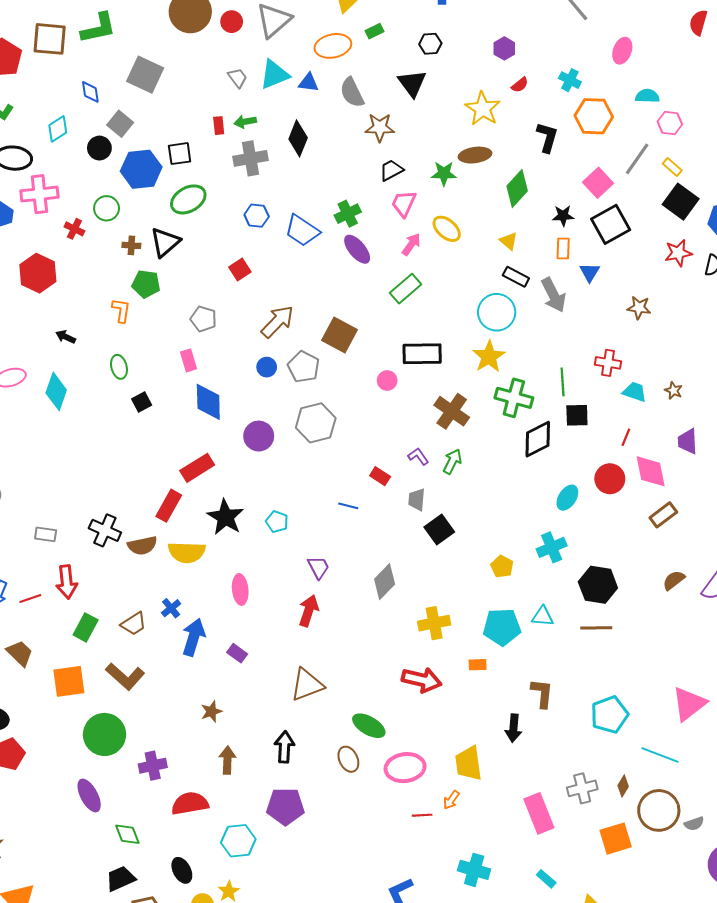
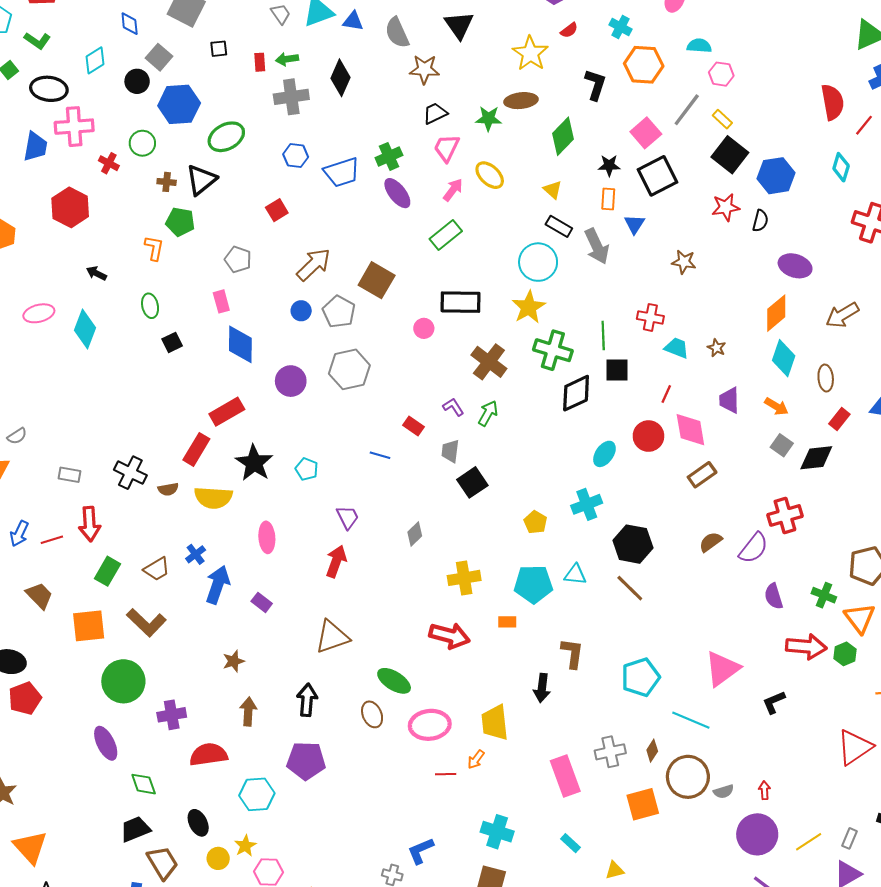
black square: (180, 154) -> (219, 49), moved, size x0.7
blue trapezoid: (302, 231) -> (342, 172), turned -54
brown semicircle: (142, 546) -> (168, 489), size x0.7
gray diamond: (385, 582) -> (415, 534), size x0.7
brown line: (596, 628) -> (630, 588), turned 44

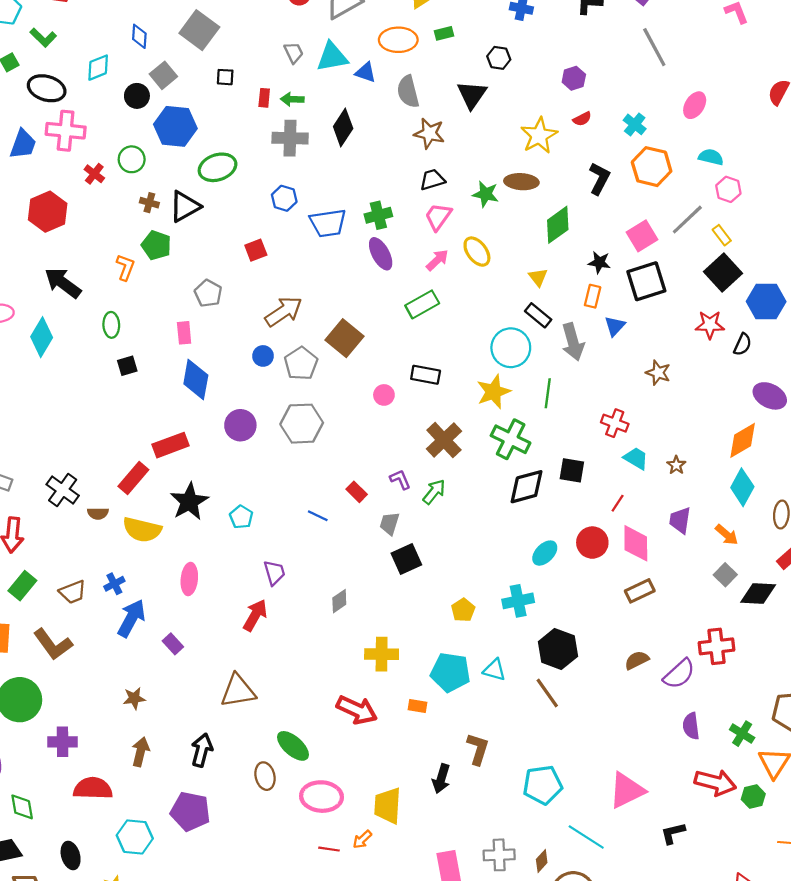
black arrow: (96, 273) -> (63, 283), size x1.8
black rectangle: (460, 302) -> (426, 375), size x0.7
green line: (603, 335) -> (548, 393), moved

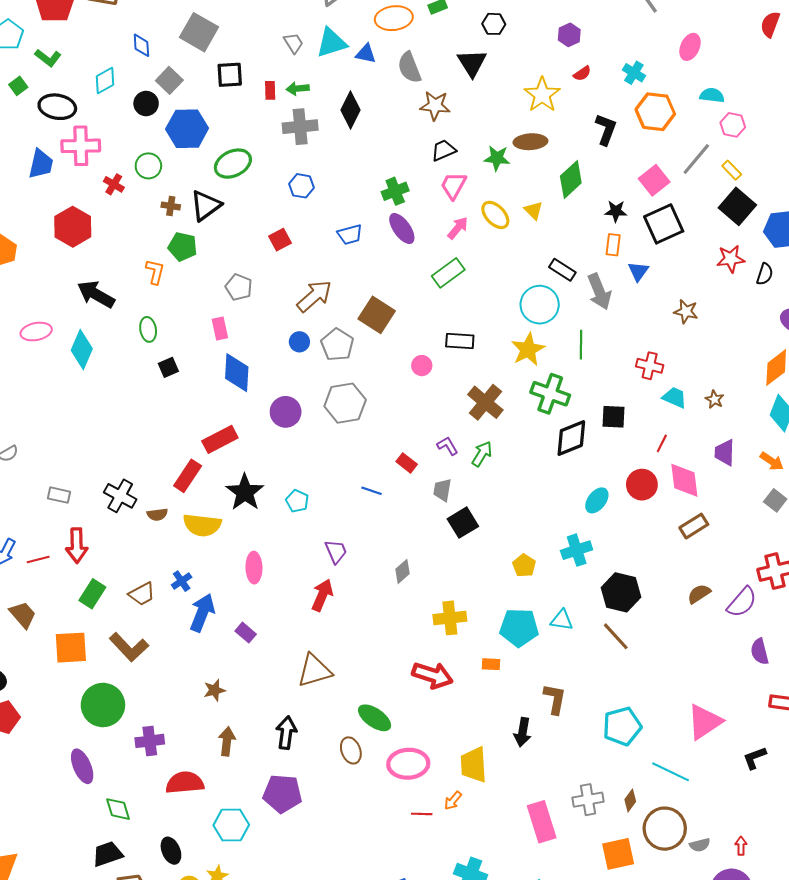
black square: (225, 77) -> (230, 75), size x1.5
blue trapezoid: (328, 223) -> (350, 234), moved, size x0.7
yellow triangle: (538, 277) -> (534, 210), moved

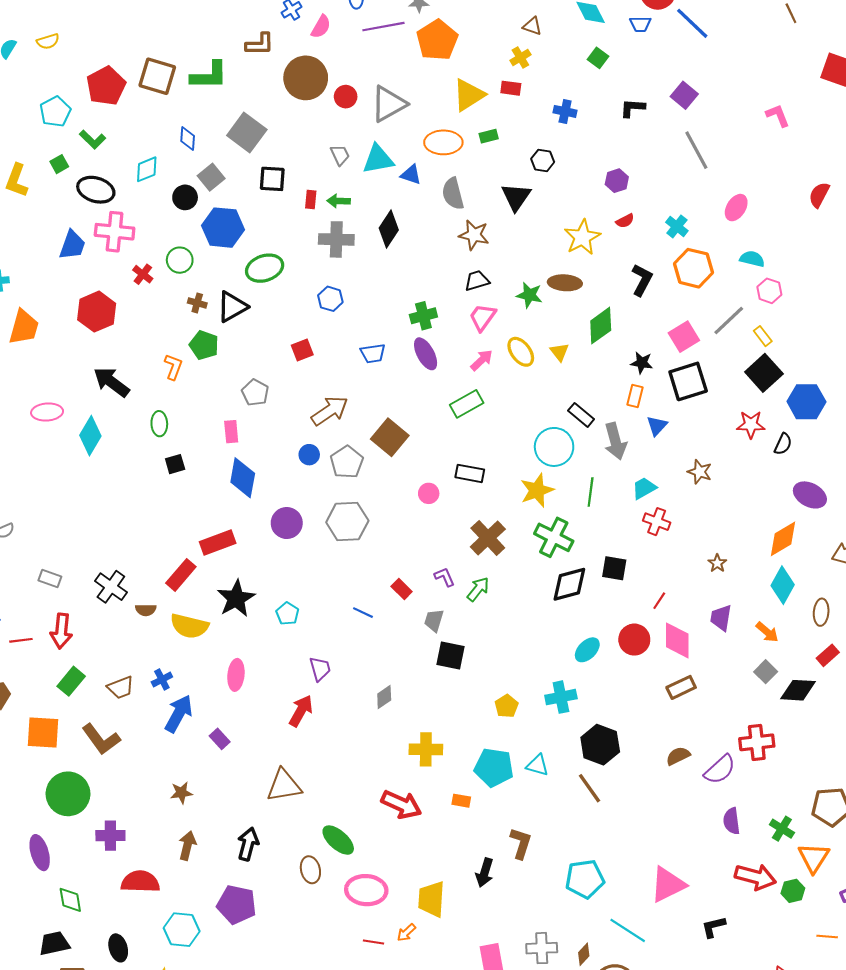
cyan trapezoid: (675, 397) -> (644, 488), moved, turned -60
black square: (463, 523) -> (451, 656), turned 36

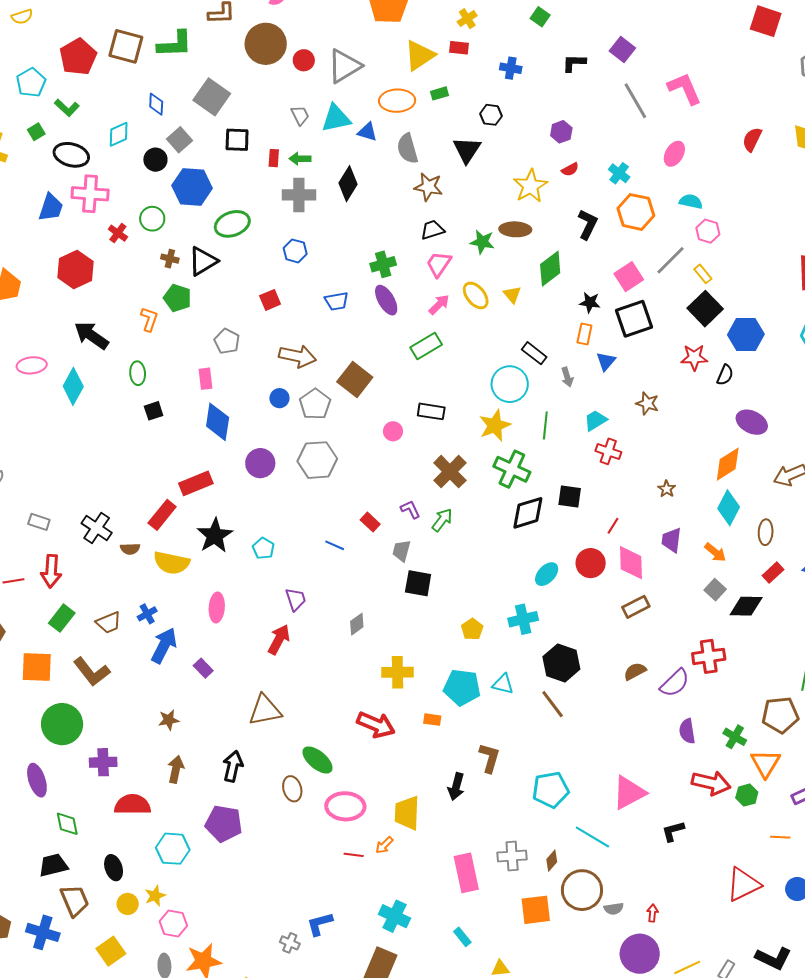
pink L-shape: (778, 116) -> (685, 89), moved, size x1.5
brown arrow: (330, 411) -> (297, 356), turned 48
gray arrow: (615, 441) -> (567, 377), size x0.6

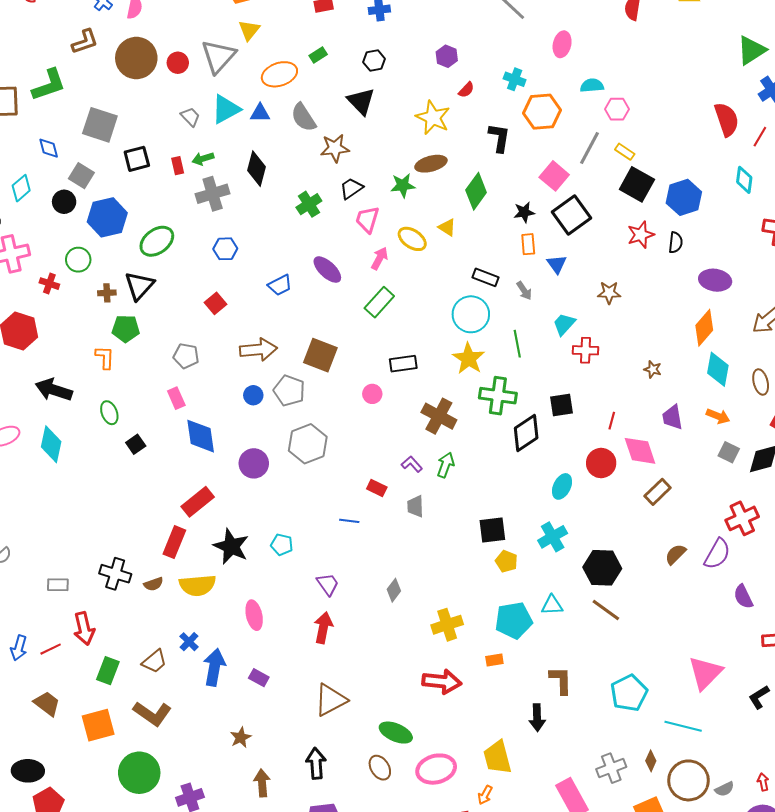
yellow triangle: (420, 55) -> (249, 30), moved, size x0.7
green cross: (383, 264) -> (309, 204), moved
black square: (418, 583) -> (492, 530), moved

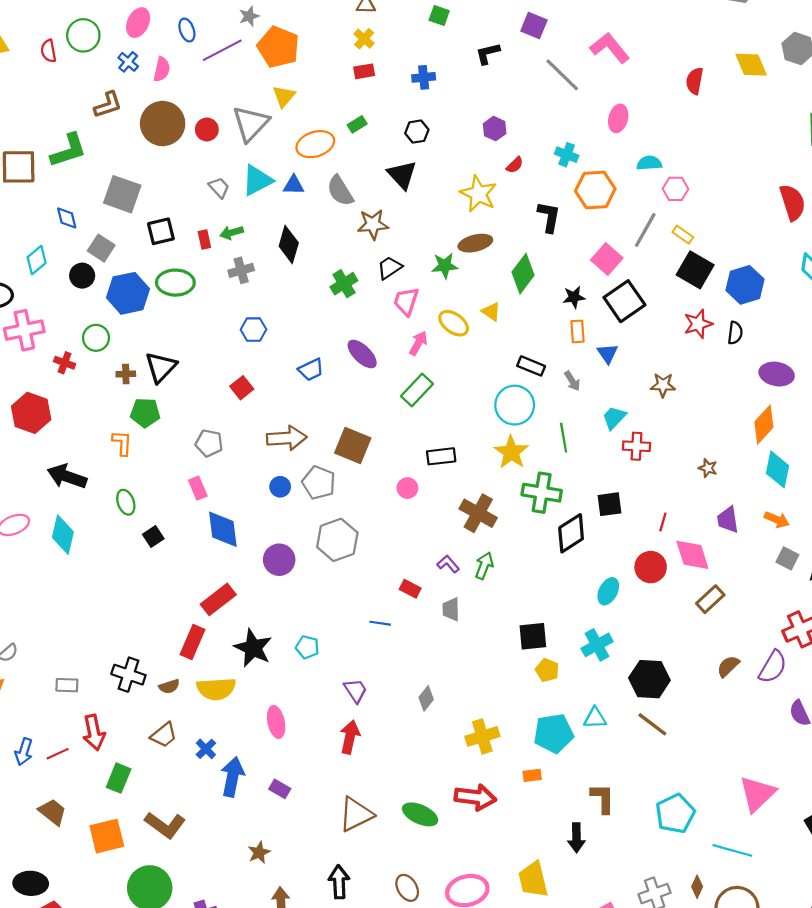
gray cross: (213, 194) -> (241, 270), size x0.7
green ellipse: (157, 241) -> (175, 283), moved, turned 36
brown trapezoid: (154, 661) -> (164, 735), moved
green ellipse: (396, 733) -> (420, 814), moved

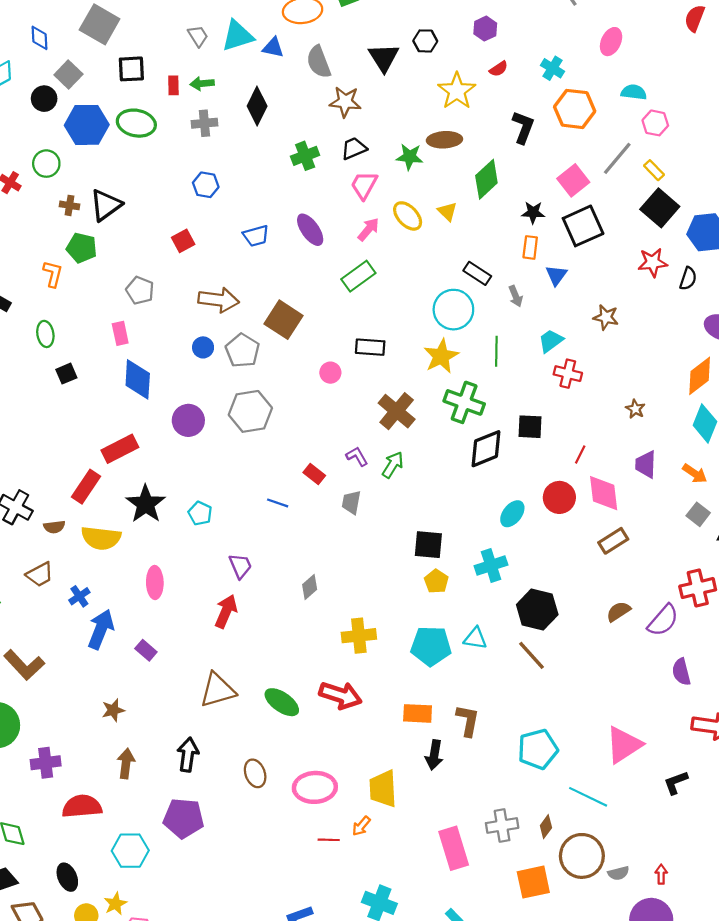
black hexagon: (417, 132) -> (425, 41), moved
orange rectangle: (532, 775) -> (418, 713), moved, size x1.5

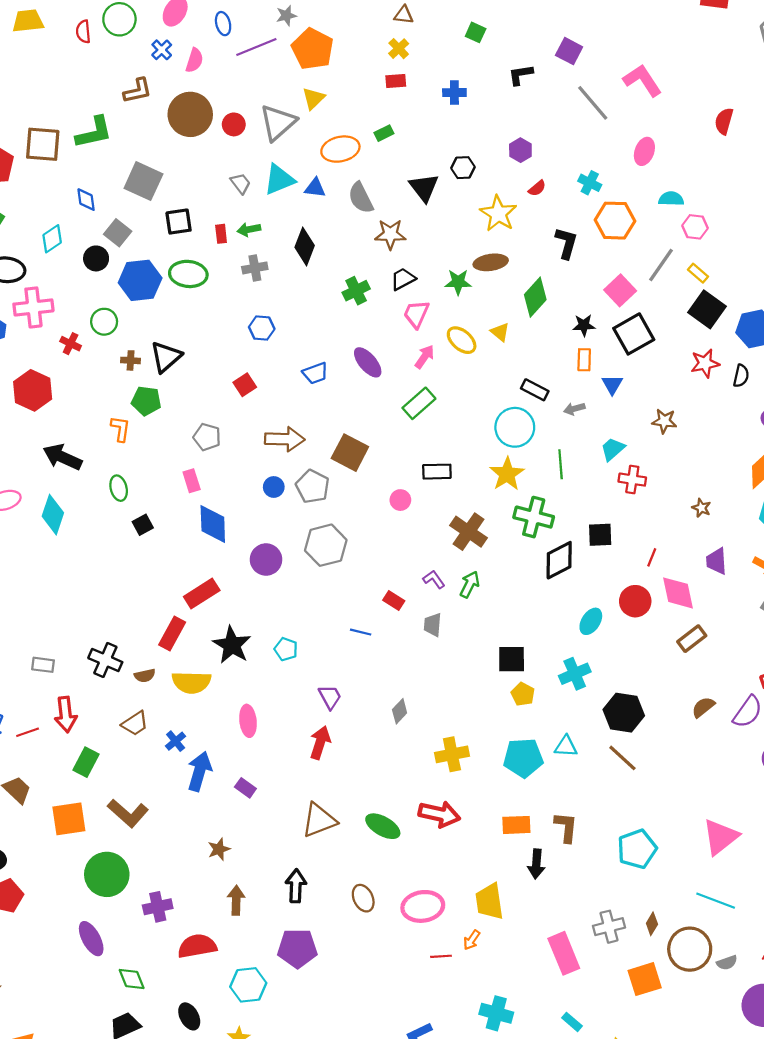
gray arrow: (516, 296) -> (574, 409), turned 102
cyan line: (588, 797) -> (716, 901), moved

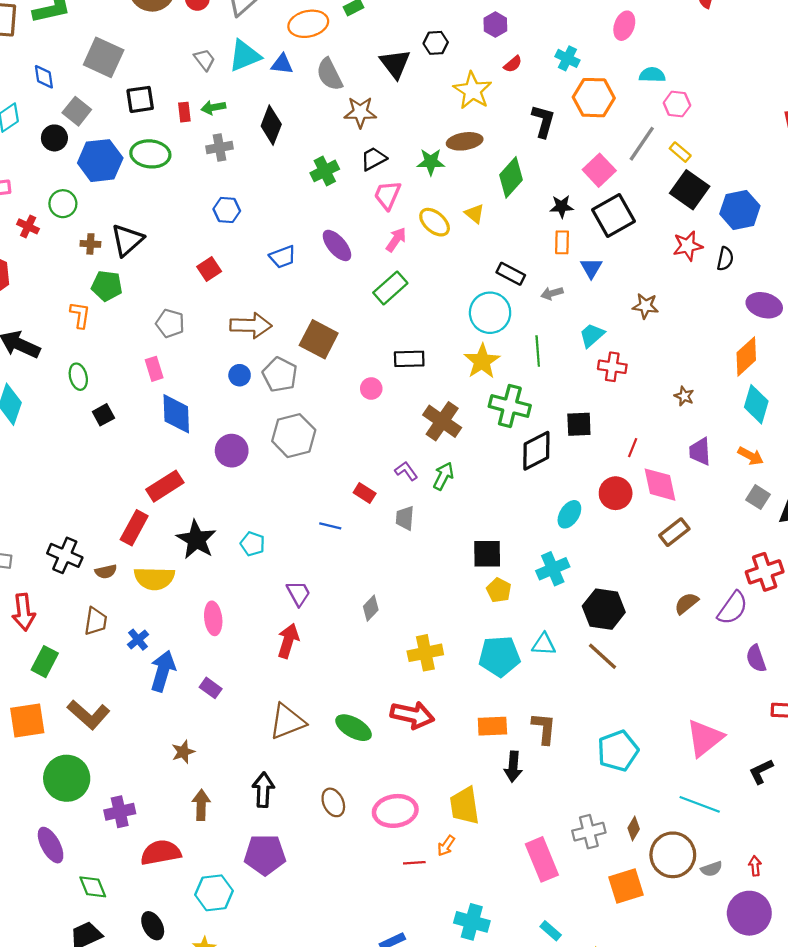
brown trapezoid: (135, 723) -> (96, 621), turned -48

